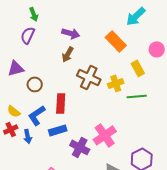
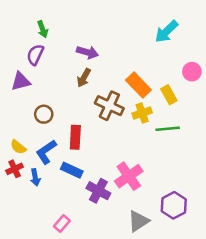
orange rectangle: (116, 41) -> (138, 85), moved
purple triangle: (16, 68) -> (21, 81), moved
blue rectangle: (58, 130) -> (72, 170), turned 42

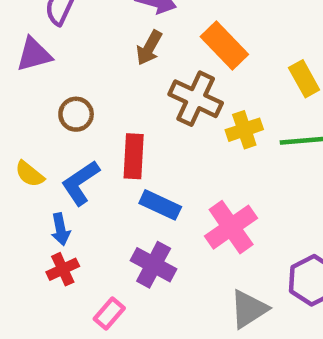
orange rectangle: (138, 85) -> (224, 46), moved
yellow cross: (142, 113) -> (244, 130), moved
red cross: (15, 169) -> (63, 269), moved
blue rectangle: (72, 170) -> (160, 205), moved
purple cross: (98, 191) -> (154, 265), moved

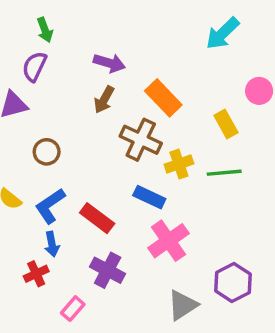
red rectangle: (134, 156) -> (97, 218), moved, turned -56
blue rectangle: (160, 205) -> (149, 197), moved
blue arrow: (61, 229) -> (52, 244), moved

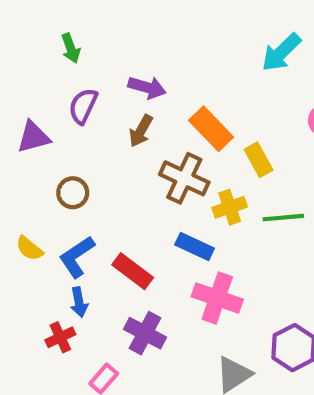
purple semicircle: (34, 67) -> (83, 106), moved
yellow rectangle: (226, 124) -> (259, 160), moved
pink cross: (169, 241) -> (217, 298), turned -36

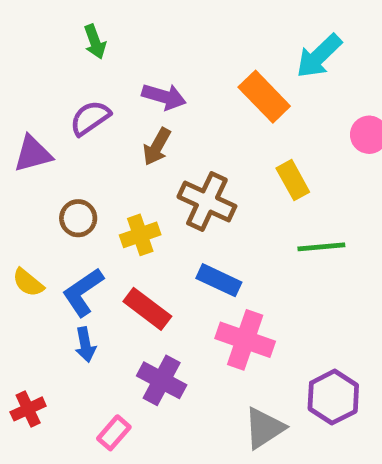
green arrow: (71, 48) -> (95, 42), moved
purple semicircle: (83, 106) -> (90, 118), turned 30
orange rectangle: (211, 129) -> (264, 97), moved
yellow cross: (230, 207) -> (140, 235), moved
red cross: (60, 337) -> (28, 409), moved

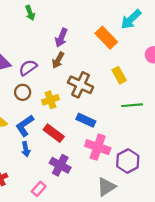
purple arrow: (164, 97) -> (61, 38), turned 96
purple semicircle: (90, 118) -> (28, 68), moved
purple hexagon: (333, 397) -> (128, 161), moved

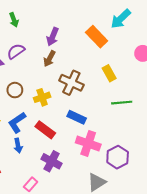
green arrow: (30, 13) -> (14, 20), moved
purple semicircle: (28, 68) -> (16, 51), moved

